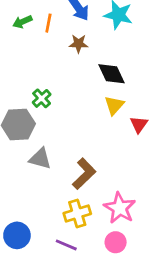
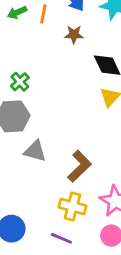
green cross: (42, 98) -> (20, 82), moved
yellow cross: (77, 213) -> (73, 206), turned 32

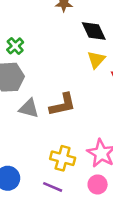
brown L-shape: (79, 166) -> (63, 105), moved, turned 32

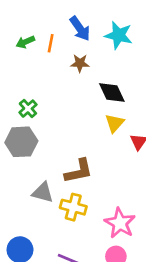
gray triangle: (29, 108) -> (43, 192), moved
yellow cross: (63, 158) -> (73, 207), moved

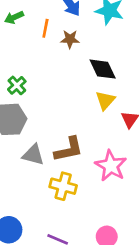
orange line: (51, 43) -> (45, 28), moved
gray triangle: (43, 192) -> (33, 155), moved
pink star: (120, 223) -> (111, 166), moved

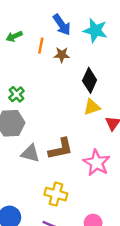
black diamond: (103, 69) -> (90, 80), turned 50
yellow triangle: (105, 100) -> (92, 107), turned 30
yellow cross: (63, 186) -> (56, 194), moved

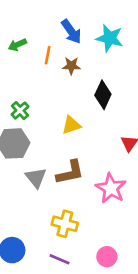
yellow triangle: (92, 107) -> (71, 125), moved
gray triangle: (30, 153) -> (36, 178), turned 36

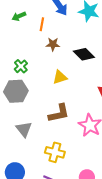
brown star: (71, 66) -> (53, 44), moved
black diamond: (103, 95) -> (84, 54), turned -70
gray triangle: (36, 178) -> (24, 129), moved

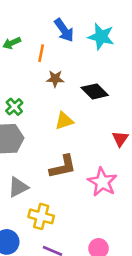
gray triangle: (24, 129) -> (18, 187), turned 42
yellow cross: (55, 152) -> (41, 216), moved

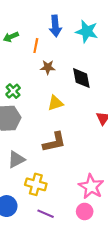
blue arrow: (64, 30) -> (55, 26), turned 30
black diamond: (95, 91) -> (81, 78), turned 35
pink star: (102, 182) -> (91, 187), moved

